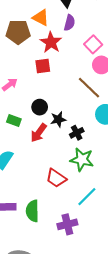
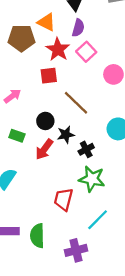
pink square: (93, 44) -> (86, 52), moved
brown line: (89, 88) -> (76, 103), moved
red trapezoid: (56, 178) -> (63, 199), turned 70

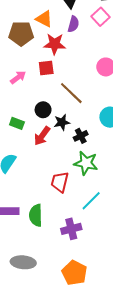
red star: (58, 49) -> (55, 44), turned -30
pink square: (86, 52) -> (101, 17), moved
pink arrow: (12, 96) -> (18, 77), moved

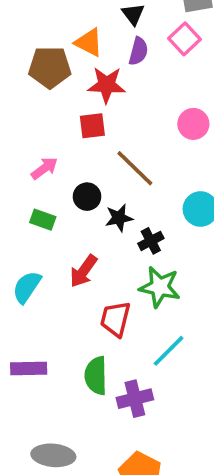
pink arrow: (18, 77) -> (44, 168), moved
red arrow: (42, 136) -> (83, 271), moved
green semicircle: (36, 215) -> (96, 376), moved

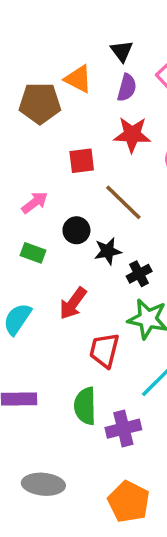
red star: (107, 85) -> (132, 135), moved

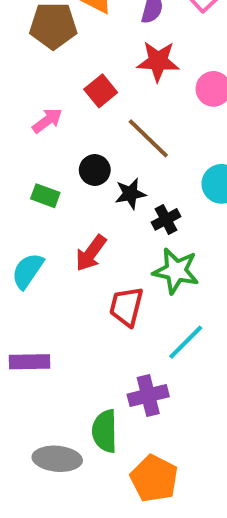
red square: (82, 161) -> (101, 91), turned -32
pink arrow: (35, 202) -> (47, 121), moved
green semicircle: (85, 406) -> (105, 431), moved

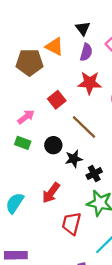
green rectangle: (45, 196) -> (23, 143), moved

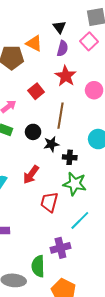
red star: (90, 83) -> (66, 76), turned 30
brown line: (84, 127) -> (60, 116), turned 55
black cross: (94, 174) -> (70, 157), turned 32

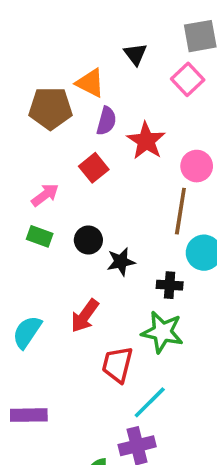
purple semicircle: (63, 48) -> (106, 121), moved
brown line: (60, 116) -> (180, 211), moved
black cross: (70, 157) -> (170, 285), moved
cyan line: (80, 220) -> (150, 402), moved

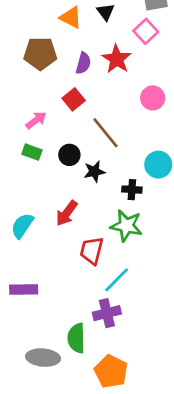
orange triangle: (90, 83) -> (71, 17), moved
red star: (146, 141) -> (117, 59), moved
brown line: (180, 211) -> (106, 133), moved, turned -48

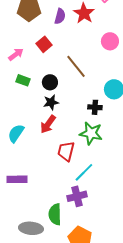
red square: (74, 99) -> (44, 44), moved
pink arrow: (36, 120) -> (16, 54), moved
black star: (94, 172) -> (51, 102), moved

